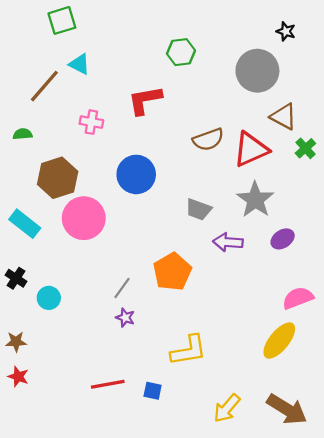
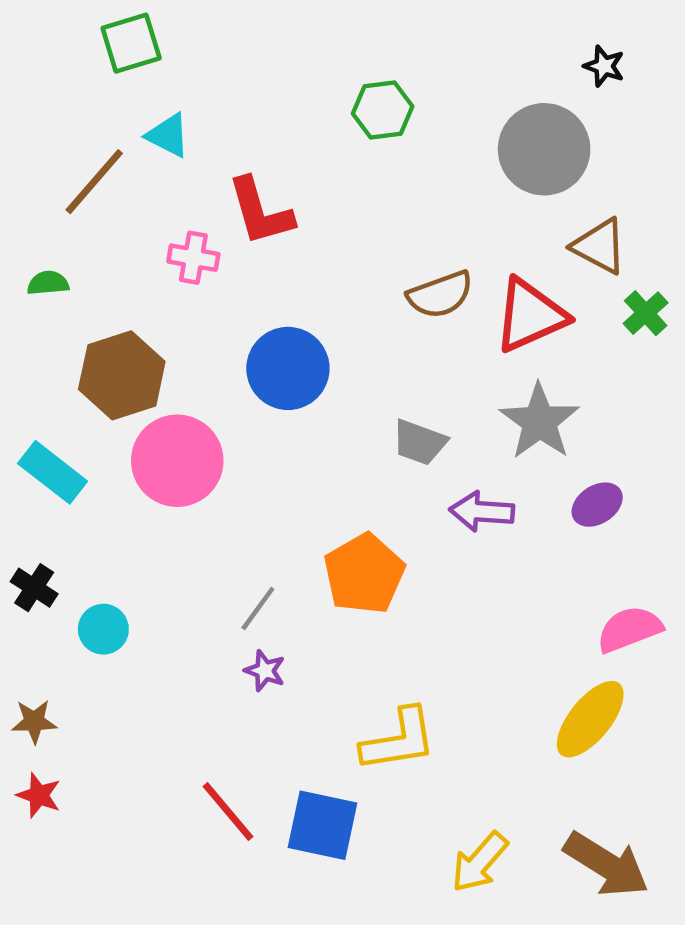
red L-shape: (145, 100) -> (260, 212), moved, turned -96
red line: (108, 384) -> (228, 811), turned 60
blue square: (153, 391) -> (323, 825), size x1.8

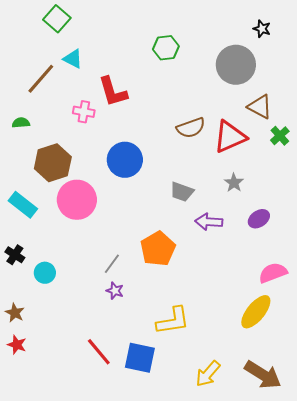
green square: (131, 43) -> (57, 19), turned -32
gray star: (539, 422) -> (234, 183), size x0.6
brown star: (34, 721) -> (15, 313), turned 30

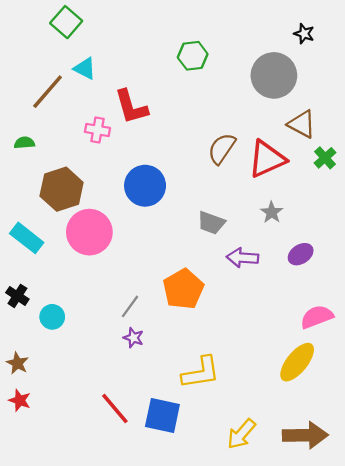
brown semicircle: (191, 128) -> (222, 149), turned 144
brown arrow: (263, 375) -> (305, 435), turned -33

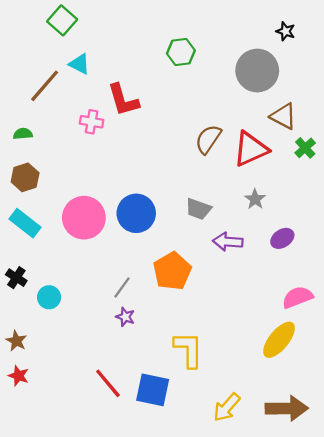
blue circle: (145, 186) -> (136, 213), moved
brown hexagon: (62, 189) -> (25, 177), moved, size x0.7
yellow L-shape: (201, 373) -> (189, 350), turned -81

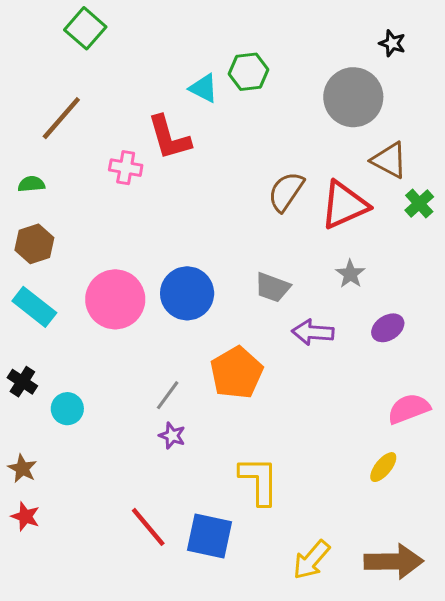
cyan triangle: (80, 64) -> (204, 88), moved
yellow ellipse: (279, 340) -> (383, 467), size x0.6

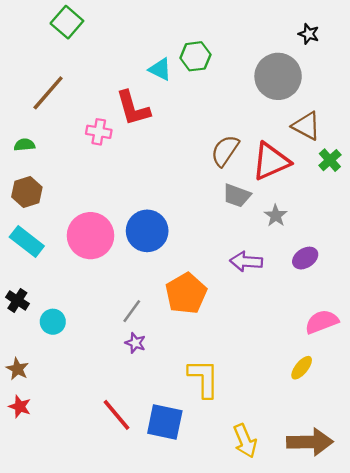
gray trapezoid: (272, 287) -> (237, 196), moved
yellow arrow: (311, 560) -> (245, 441), turned -64

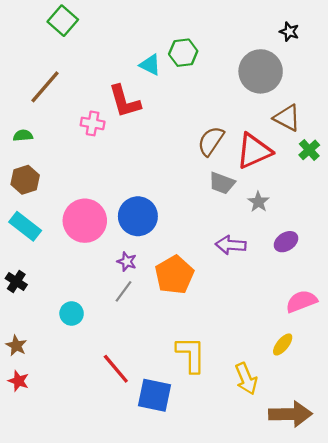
cyan circle: (53, 322) -> (72, 314), moved
purple star: (135, 343) -> (127, 262), moved
red line: (116, 415) -> (116, 369), moved
yellow arrow: (245, 441) -> (246, 379), moved

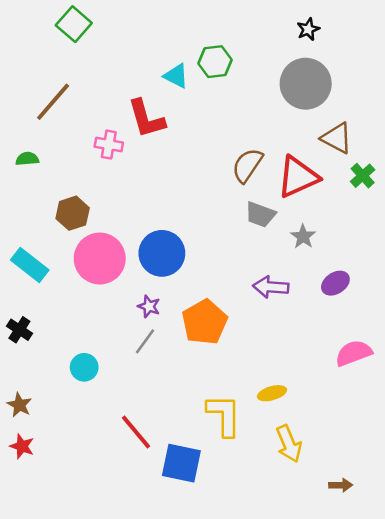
black star: (289, 32) -> (308, 29), moved, turned 30
brown hexagon: (25, 180) -> (73, 213), moved
yellow ellipse: (283, 344) -> (272, 393), moved, turned 35
brown arrow: (290, 414) -> (341, 485), size x0.5

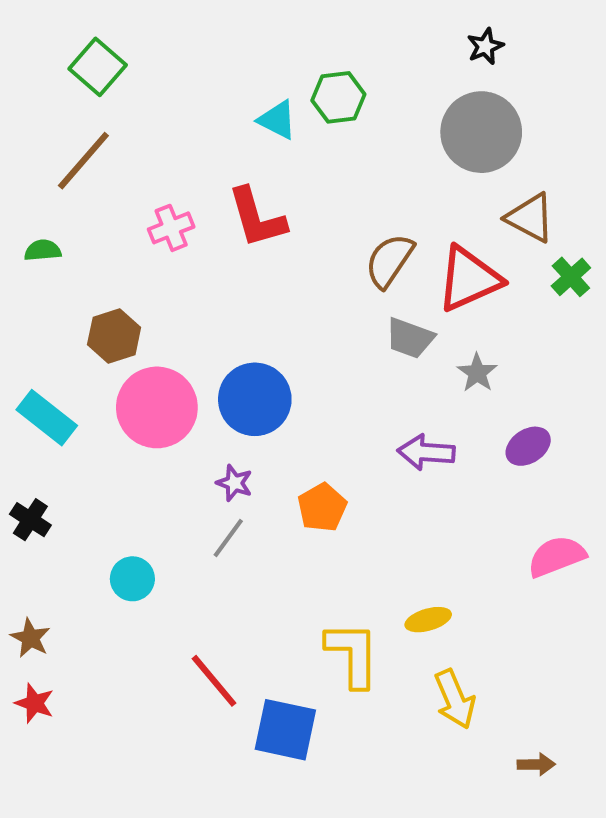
green square: (74, 24) -> (98, 67), moved
red L-shape: (146, 119) -> (257, 218), moved
pink cross: (109, 145) -> (171, 228), turned -32
orange pentagon: (205, 322) -> (322, 507), size x0.7

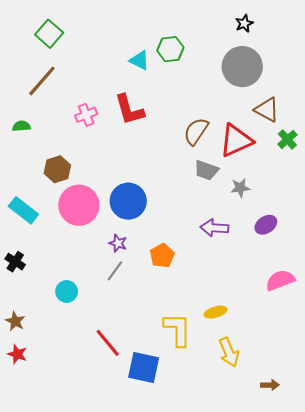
gray star: (477, 373) -> (240, 188), turned 30

